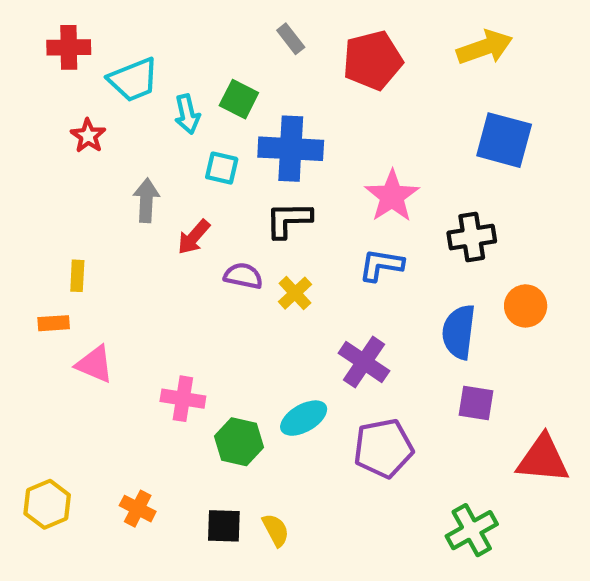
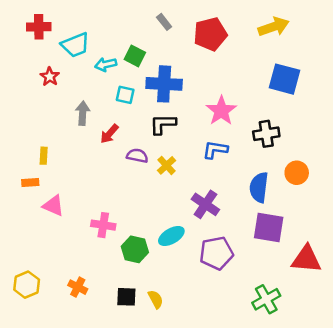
cyan arrow: (187, 114) -> (106, 64), turned 90
purple square: (476, 403) -> (269, 227), size x1.5

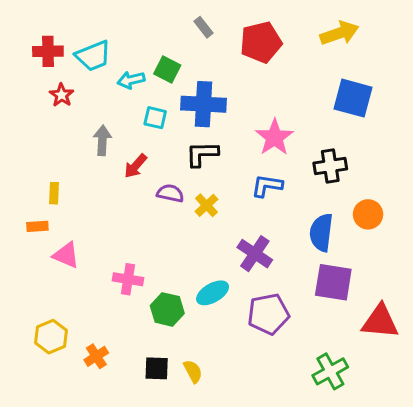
red cross: (39, 27) -> (48, 51), moved
yellow hexagon: (27, 285) -> (51, 337), moved
orange cross: (78, 287) -> (96, 356), turned 30

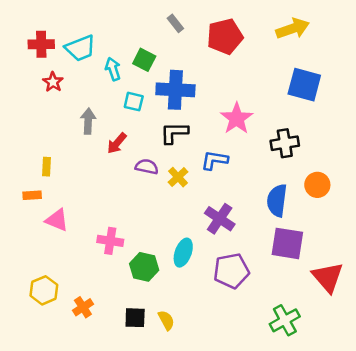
cyan arrow: (131, 80) -> (113, 69), turned 85
blue L-shape: (267, 186) -> (214, 160), moved
cyan ellipse: (213, 293) -> (183, 253), turned -40
red triangle: (380, 322) -> (328, 277), turned 44

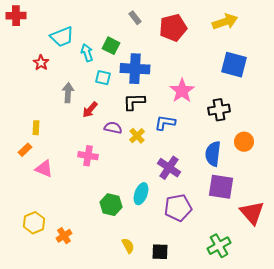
red cross: (41, 44) -> (16, 16), moved
orange rectangle: (32, 195) -> (25, 150), turned -40
pink cross: (110, 241) -> (88, 156), moved
black square: (135, 318) -> (160, 252), moved

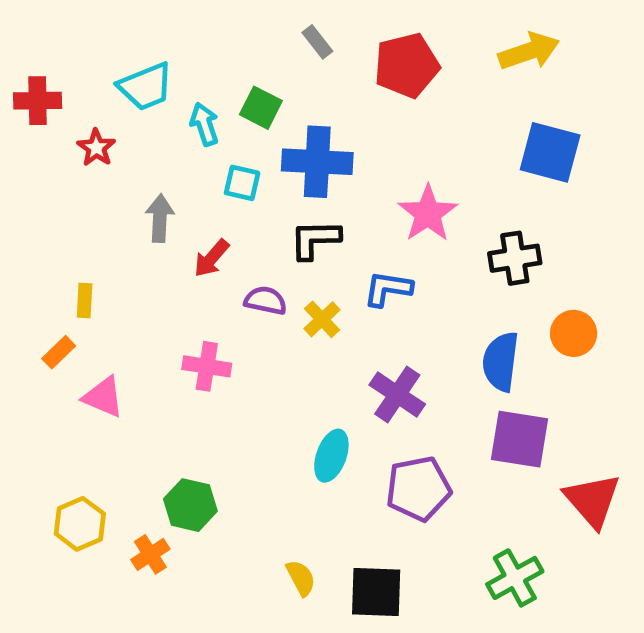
red cross: (16, 16) -> (38, 101), moved
green hexagon: (111, 205) -> (190, 505), moved
black square: (160, 252) -> (376, 592), size x1.4

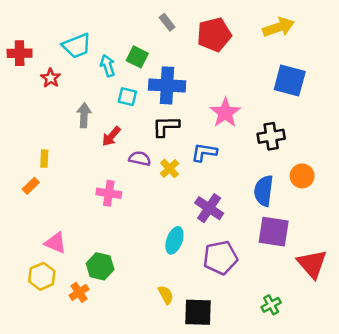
pink triangle: (103, 397) -> (55, 243), moved
yellow semicircle: (301, 578) -> (166, 295), moved
green cross: (515, 578) -> (271, 305), size x0.7

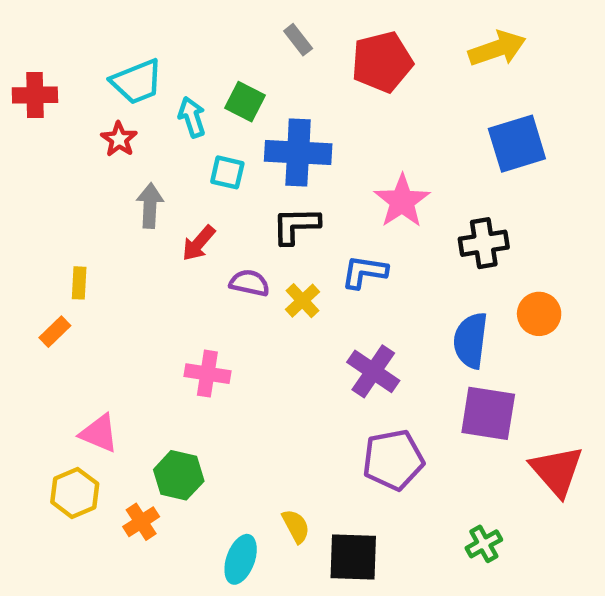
red star: (51, 78) -> (119, 139), moved
blue square: (290, 80) -> (517, 144), turned -32
pink cross: (109, 193) -> (207, 374), moved
cyan ellipse: (174, 240) -> (241, 559), moved

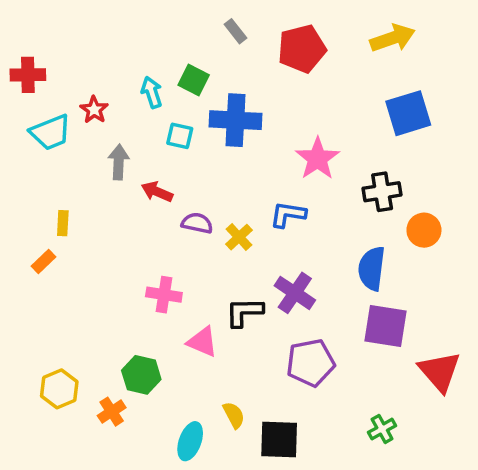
cyan trapezoid: (137, 82) -> (51, 132), moved
black L-shape: (296, 225) -> (244, 312), moved
red arrow: (199, 243) -> (157, 192), turned 72
orange circle: (539, 314) -> (424, 230), moved
pink triangle: (99, 433) -> (202, 342), moved

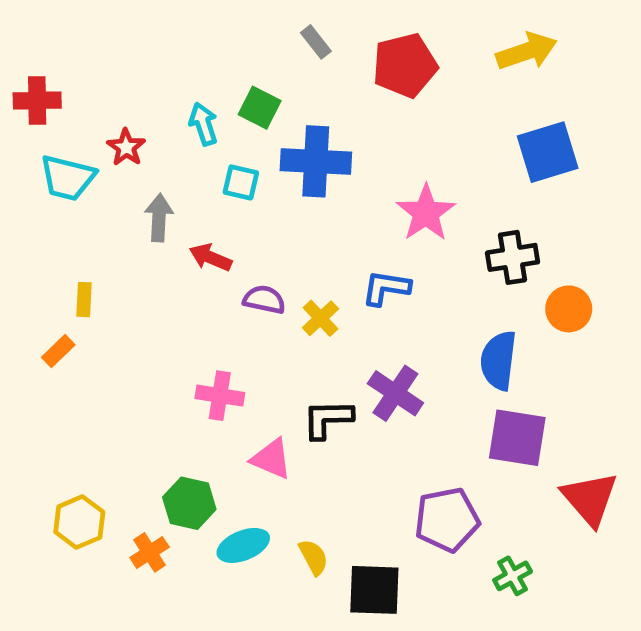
cyan trapezoid: (51, 132) -> (68, 178), turned 36
purple pentagon: (311, 363) -> (447, 520), moved
cyan ellipse: (190, 441) -> (243, 545), moved, turned 48

